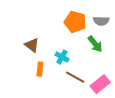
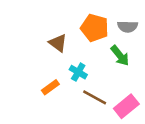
brown triangle: (32, 45) -> (58, 43), moved
orange rectangle: (40, 69) -> (50, 87), turned 48

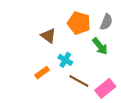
gray semicircle: (128, 27) -> (106, 22), turned -70

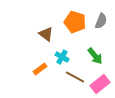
green arrow: (100, 46) -> (95, 56), moved

